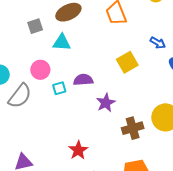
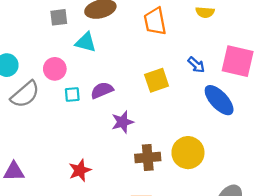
purple semicircle: (83, 80) -> (102, 90), turned -30

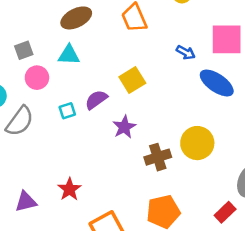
gray square: (59, 17) -> (24, 50), moved
pink circle: (55, 69) -> (37, 78), moved
yellow square: (157, 80) -> (132, 80), moved
red star: (80, 170) -> (69, 189), moved

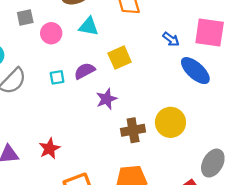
cyan triangle: (69, 55) -> (89, 26), moved
pink circle: (37, 78) -> (51, 33), moved

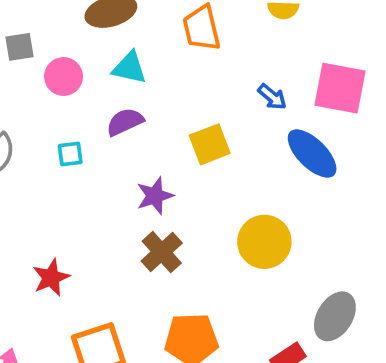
yellow square: (120, 58) -> (210, 144), moved
purple semicircle: (85, 71) -> (125, 122), moved
brown cross: (133, 130) -> (162, 252), moved, turned -35

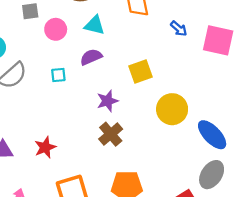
blue arrow: (272, 97) -> (179, 29), moved
blue ellipse: (312, 154) -> (212, 135), moved
yellow circle: (264, 242) -> (172, 109), moved

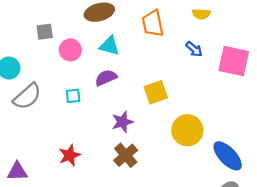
red star: (45, 147) -> (70, 155), moved

